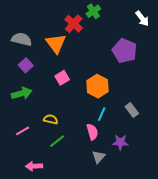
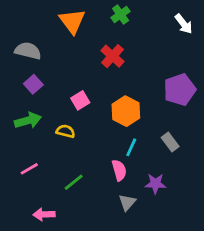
red cross: (74, 24) -> (112, 56), moved
orange triangle: (56, 43) -> (72, 21), moved
purple pentagon: (125, 51) -> (180, 90), moved, turned 30
yellow semicircle: (51, 119) -> (66, 131), moved

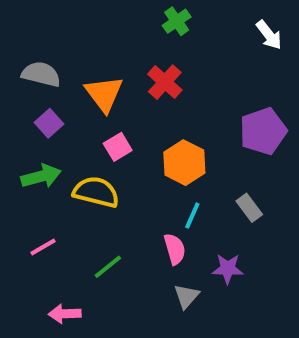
orange triangle: (72, 21) -> (104, 94), moved
yellow semicircle: (66, 131) -> (96, 192), size x1.6

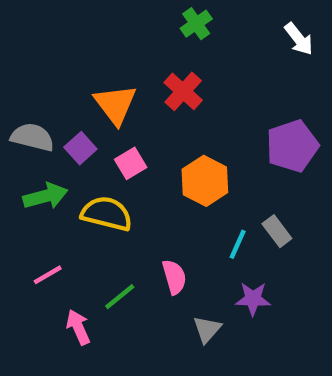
gray semicircle: (41, 74) -> (32, 137), moved
purple square: (49, 123) -> (80, 148), moved
cyan line: (192, 216) -> (238, 244), moved
pink semicircle: (175, 249) -> (174, 277), moved
pink arrow: (65, 314) -> (78, 327), moved, turned 68

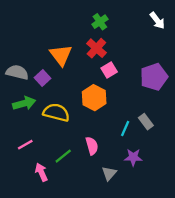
green cross: (196, 24) -> (100, 22), moved
pink square: (131, 163) -> (109, 70), moved
orange hexagon: (205, 181) -> (94, 98), moved

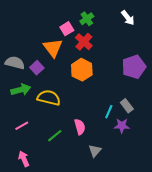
white arrow: (157, 21) -> (128, 18), moved
pink square: (109, 70) -> (67, 29), moved
orange hexagon: (94, 98) -> (82, 70), moved
purple star: (133, 157) -> (122, 126), moved
pink arrow: (41, 172) -> (24, 159), moved

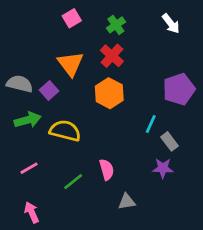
pink square: (67, 29) -> (72, 18), moved
cyan line: (109, 112) -> (151, 124), moved
gray triangle: (95, 151) -> (127, 202), turned 40

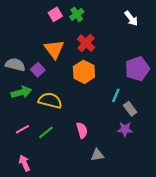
green cross: (116, 25) -> (77, 14), moved
green line: (73, 182) -> (46, 132), moved

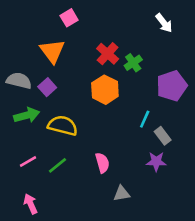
green cross: (77, 14) -> (133, 63), moved
orange triangle: (54, 49) -> (52, 51), moved

